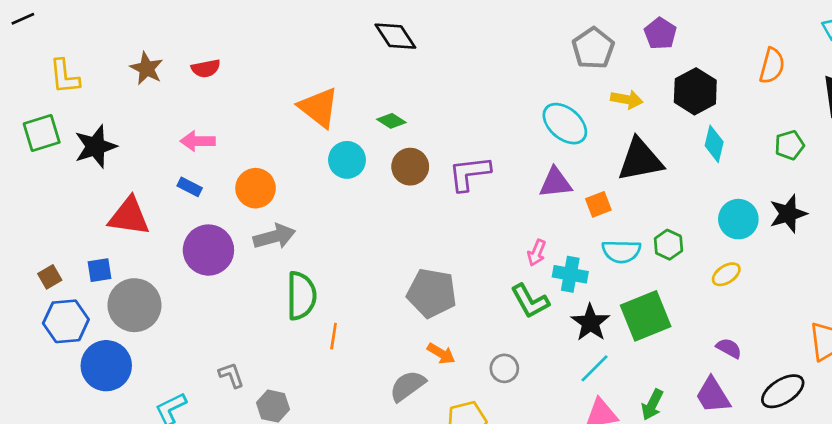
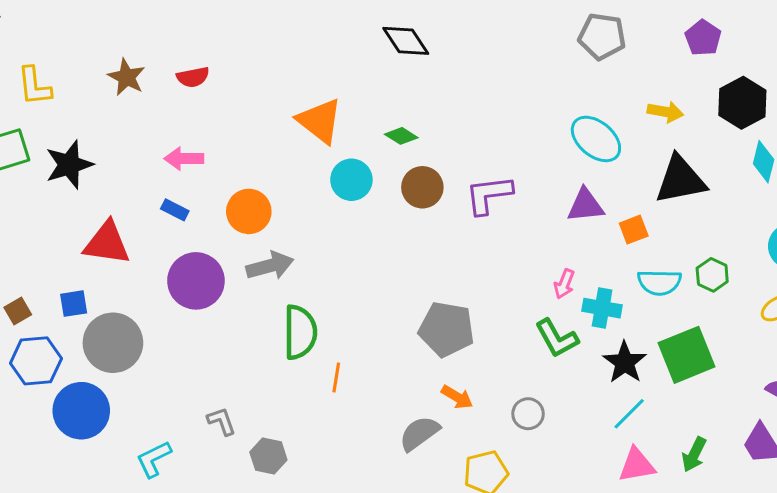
gray pentagon: (593, 48) -> (602, 36), moved, turned -30

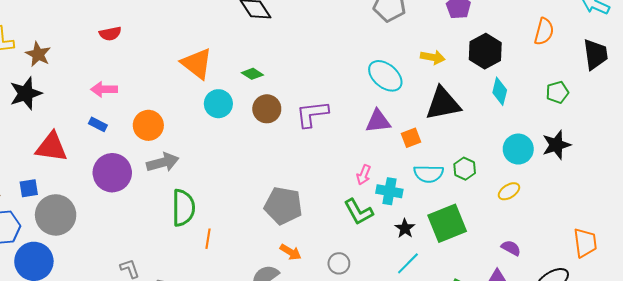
brown star: (127, 77) -> (38, 54), moved
black star: (625, 362) -> (405, 228), size x0.7

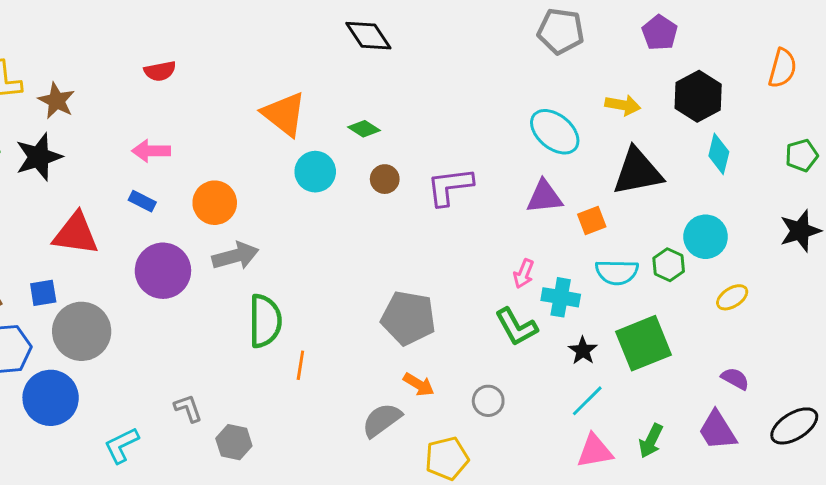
brown circle: (267, 109) -> (385, 179), size x0.7
cyan circle: (518, 149) -> (706, 237), moved

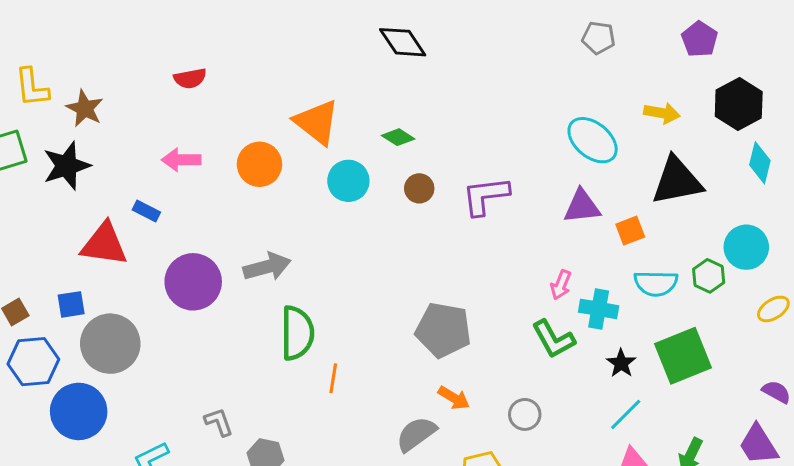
gray pentagon: (561, 31) -> (599, 38), size x0.7
blue rectangle: (142, 201) -> (146, 211), moved
orange circle: (215, 203) -> (259, 164), moved

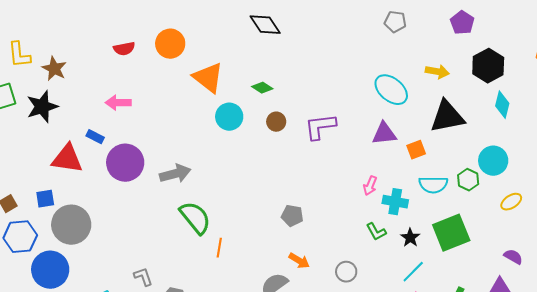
orange circle: (259, 164) -> (170, 44), moved
purple circle: (193, 282) -> (125, 163), moved
gray pentagon: (443, 330) -> (292, 216), size x0.6
green semicircle: (297, 333) -> (195, 218), turned -39
green L-shape: (553, 339) -> (376, 232), moved, size x0.7

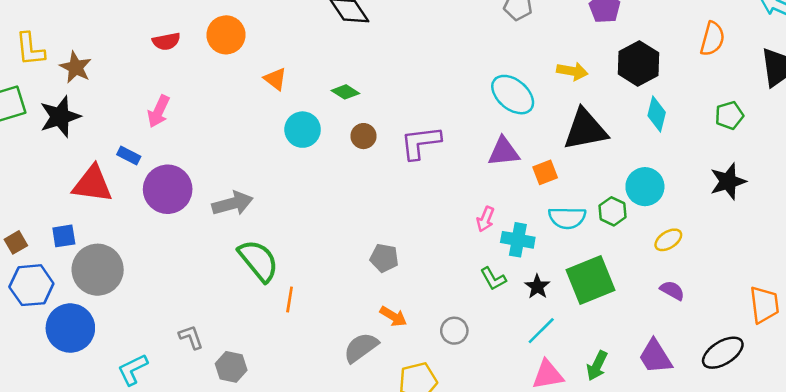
orange triangle: (208, 78) -> (275, 79), size x0.6
pink arrow: (118, 103) -> (159, 111), turned -65
purple semicircle: (513, 257) -> (672, 290), moved

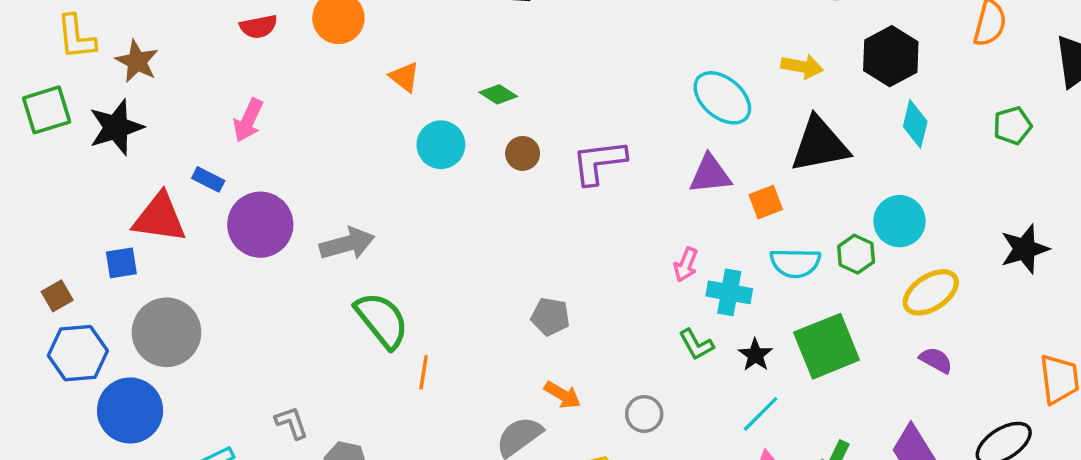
black star: (728, 181) -> (1025, 249), moved
blue square: (64, 236) -> (121, 263), moved
yellow ellipse: (668, 240) -> (931, 292), size x1.5

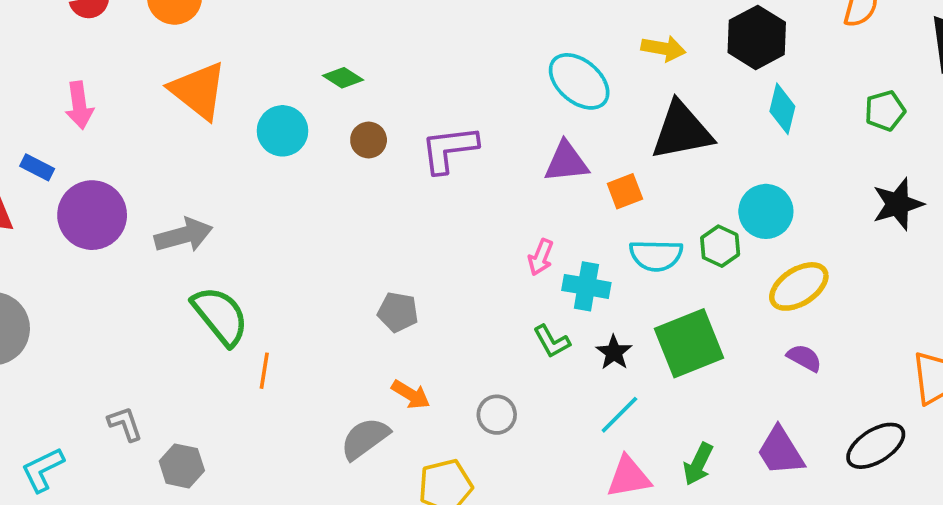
orange triangle: (404, 77) -> (198, 91), moved, size x1.8
pink arrow: (248, 120) -> (79, 105), turned -33
black star: (1025, 249) -> (898, 204), moved

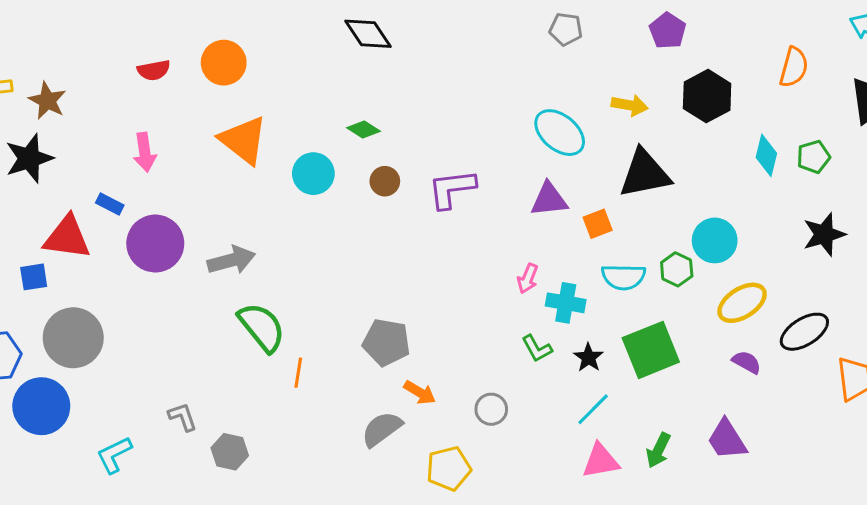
cyan diamond: (782, 109) -> (766, 155), moved
gray pentagon: (398, 312) -> (386, 342), moved, size x1.4
black ellipse: (876, 446) -> (804, 332), moved

